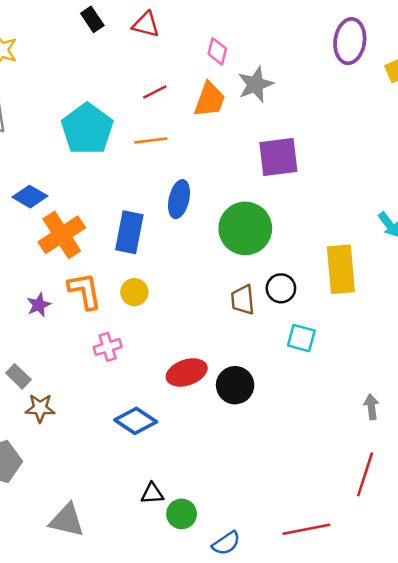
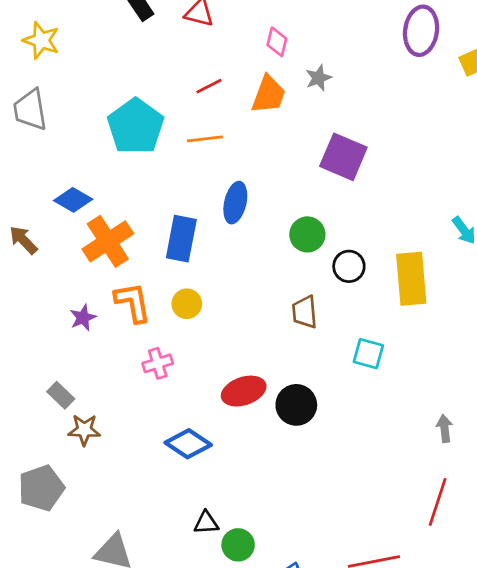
gray star: (255, 84) -> (318, 78), size x0.7
purple square: (278, 157) -> (343, 157), turned 30
green circle: (245, 228) -> (307, 234), size x0.6
black circle: (281, 288) -> (349, 266), moved

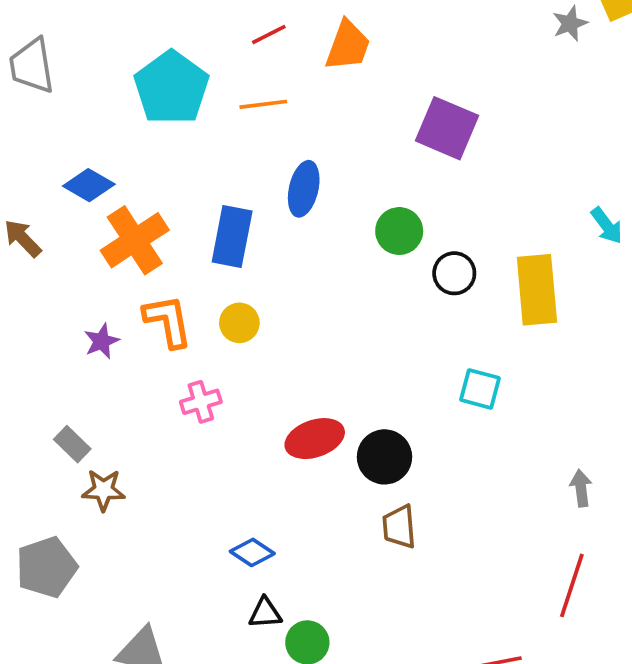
gray star: (318, 78) -> (570, 23), moved
brown trapezoid: (305, 312) -> (399, 527), moved
blue diamond: (188, 444) -> (252, 552), moved, size x0.7

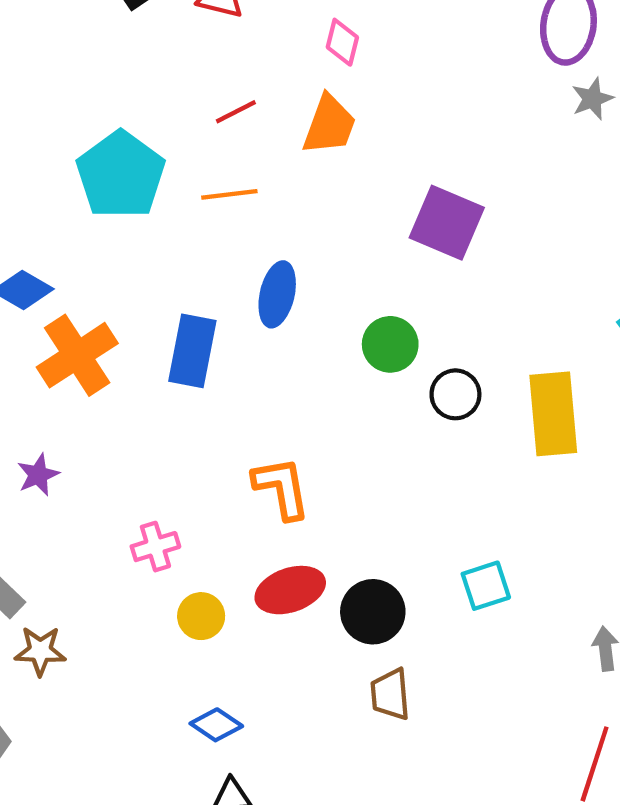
orange L-shape: (168, 321) -> (282, 488), moved
yellow circle: (239, 323) -> (201, 616), moved
cyan square: (480, 389) -> (486, 586), moved, turned -33

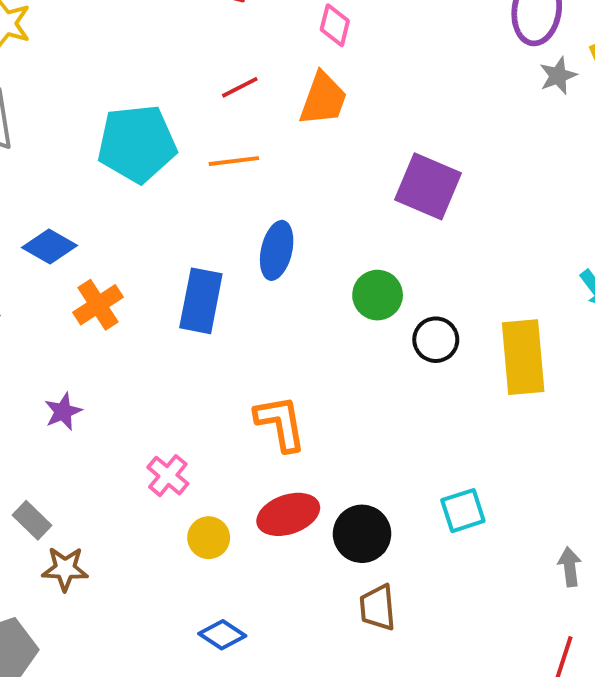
cyan pentagon: (121, 175) -> (137, 144), turned 30
orange cross: (77, 355) -> (98, 305), size x0.7
pink cross: (155, 547) -> (168, 476), turned -33

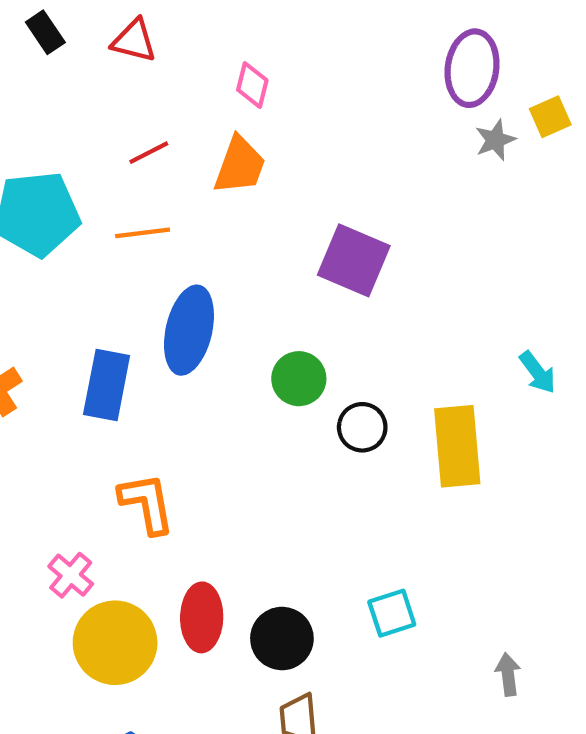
blue ellipse: (277, 250) -> (189, 330), size x1.4
orange L-shape: (280, 423) -> (147, 503), moved
red ellipse: (288, 514) -> (202, 617), turned -70
yellow circle: (209, 538) -> (115, 643), size x1.8

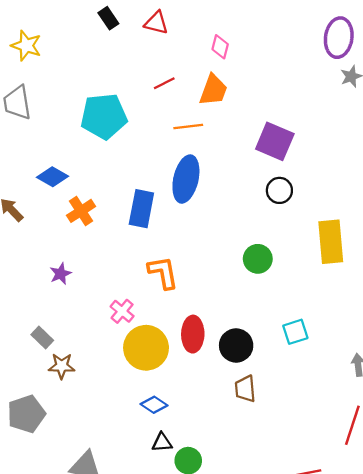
orange line: (143, 233) -> (188, 127), moved
green circle: (299, 379) -> (258, 259), moved
black circle: (362, 427) -> (279, 190), moved

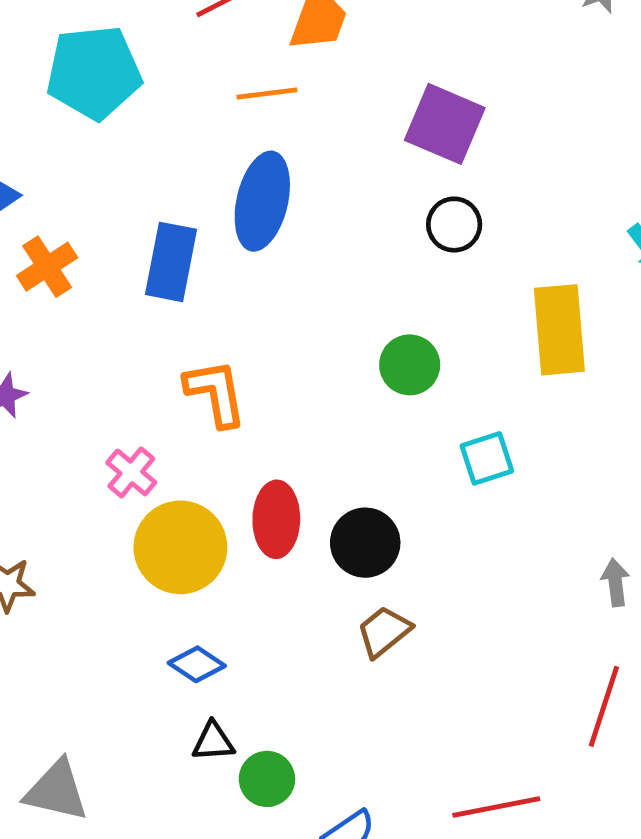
cyan square: (295, 332) -> (487, 458), moved
brown trapezoid: (245, 389) -> (384, 632), turned 56

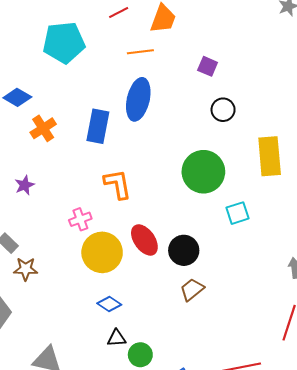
purple square: (445, 124) -> (208, 66), moved, size x0.6
green circle: (410, 365) -> (203, 172), size x1.6
pink cross: (131, 472) -> (80, 219), turned 30
red ellipse: (276, 519) -> (144, 240), turned -36

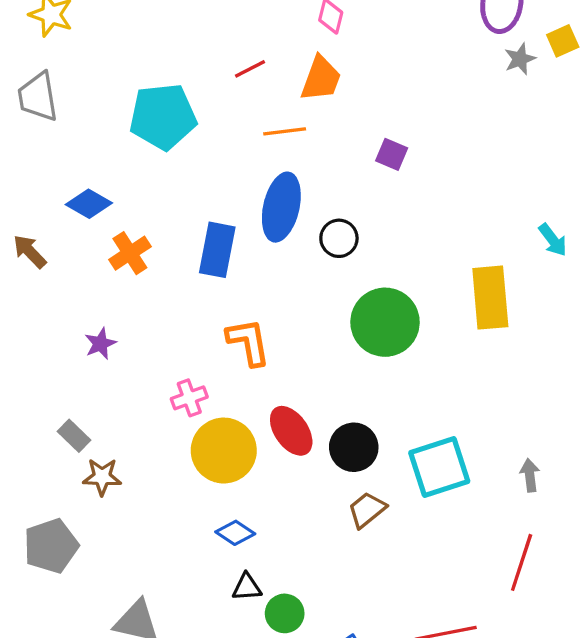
black circle: (223, 110) -> (339, 238), moved
cyan square: (238, 213) -> (439, 467), moved, size x1.6

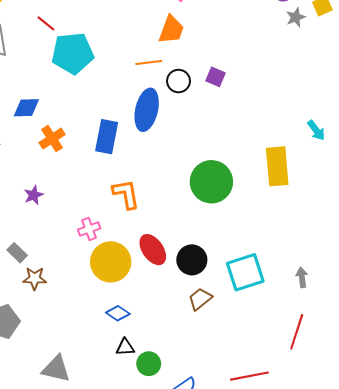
red line: (250, 69) -> (46, 23), moved, turned 66
blue diamond: (89, 204) -> (26, 108), turned -32
black circle: (339, 238) -> (179, 81), moved

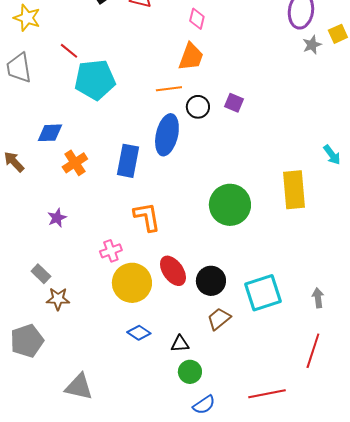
black triangle: (125, 347) -> (180, 344), moved
green circle: (149, 364) -> (190, 372), moved

